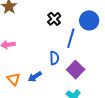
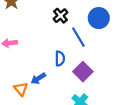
blue line: (71, 38) -> (78, 37), turned -48
orange triangle: (14, 79) -> (21, 89), moved

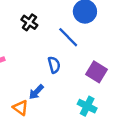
black cross: (60, 16) -> (29, 22), moved
purple square: (83, 72) -> (97, 72), moved

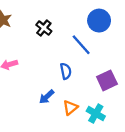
purple square: (97, 72) -> (107, 80), turned 30
orange triangle: (20, 108) -> (70, 108), moved, turned 42

